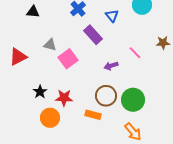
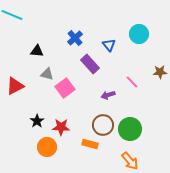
black triangle: (33, 12) -> (37, 51), moved

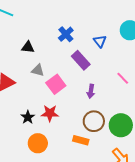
purple arrow: (108, 95) -> (91, 91), moved, turned -64
red star: (61, 127) -> (50, 113), moved

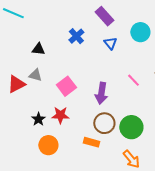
purple rectangle: (81, 60) -> (104, 16), moved
gray triangle: (38, 70) -> (35, 75), moved
purple arrow: (91, 91) -> (101, 93), size x1.5

